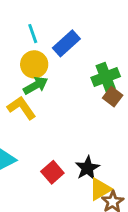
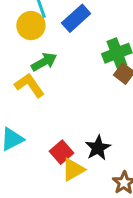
yellow circle: (34, 64) -> (31, 26), moved
yellow triangle: (100, 189) -> (73, 170), moved

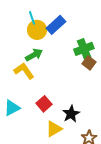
yellow circle: (31, 26) -> (37, 30), moved
red square: (62, 152) -> (44, 104), moved

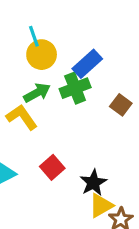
blue rectangle: (56, 25) -> (87, 64), moved
green cross: (84, 49) -> (75, 88), moved
yellow triangle: (54, 129) -> (101, 206), moved

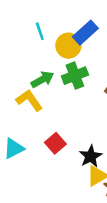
yellow circle: (42, 55) -> (68, 46), moved
blue rectangle: (87, 64) -> (85, 33), moved

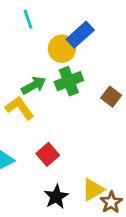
cyan line: (40, 31) -> (28, 19), moved
black star: (91, 156) -> (56, 197), moved

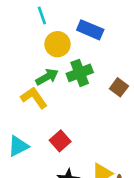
blue rectangle: (80, 35) -> (90, 30), turned 65
yellow circle: (62, 49) -> (58, 44), moved

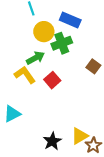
green cross: (80, 73) -> (62, 43), moved
red square: (60, 141) -> (52, 80), moved

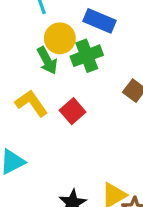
green arrow: (35, 58) -> (47, 60), moved, turned 90

